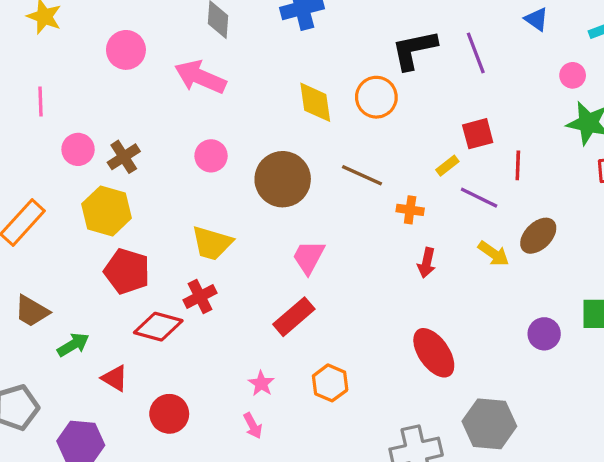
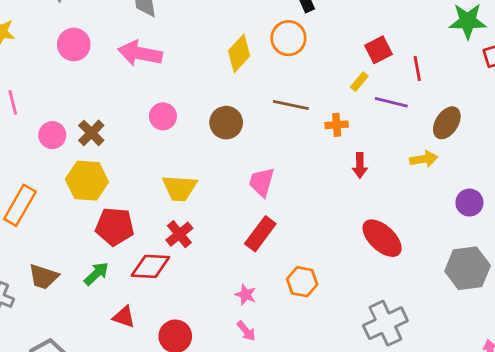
yellow diamond: (315, 102) -> (239, 53), turned 63
brown circle: (283, 179) -> (226, 123), size x0.7
yellow arrow: (493, 254) -> (424, 159), moved, turned -32
green arrow: (73, 345) -> (96, 274), moved
gray hexagon: (489, 424) -> (468, 268), moved

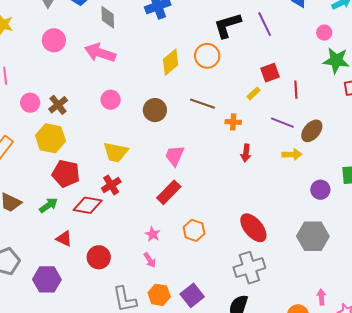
purple line: (391, 102) -> (282, 123), moved
red ellipse: (382, 238) -> (253, 228), moved

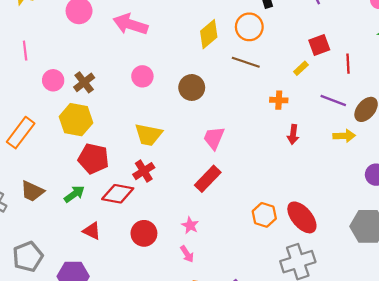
brown line: (203, 104) -> (246, 62), moved
orange hexagon: (194, 230) -> (264, 215), moved
red circle: (99, 257) -> (144, 233), moved

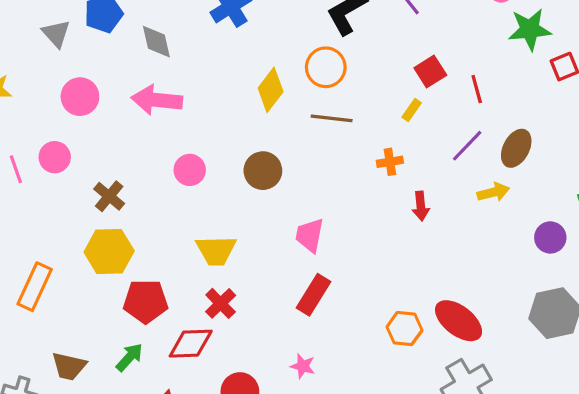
pink circle: (53, 80) -> (55, 157), moved
purple line: (333, 100) -> (467, 146), turned -55

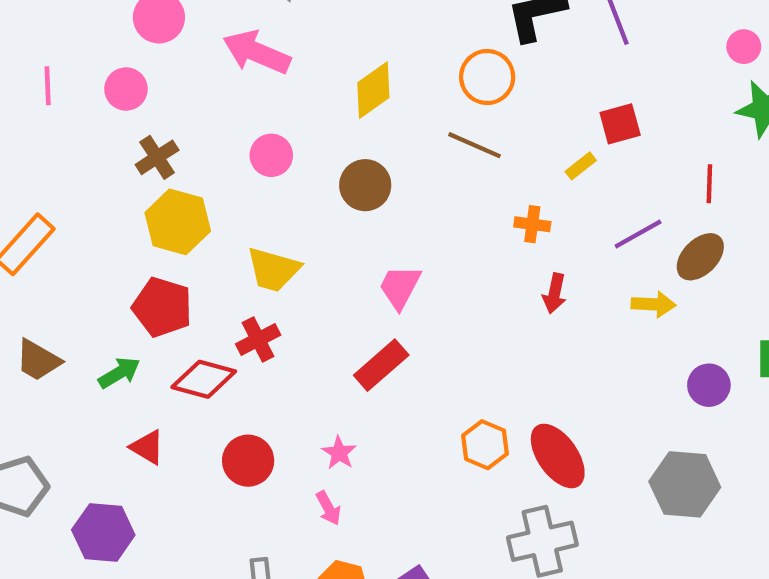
red line: (477, 89) -> (709, 184), moved
yellow diamond: (271, 90) -> (373, 90), moved
pink circle: (55, 157) -> (126, 89), moved
yellow hexagon: (109, 252) -> (178, 222), moved

